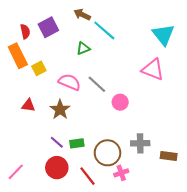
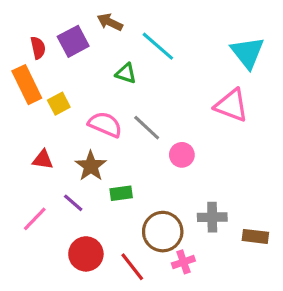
brown arrow: (82, 15) -> (110, 22), moved
green triangle: (83, 48) -> (126, 73), turned 40
purple line: (57, 142) -> (73, 203), moved
green rectangle: (77, 143) -> (121, 193), moved
pink line: (16, 172) -> (35, 219), moved

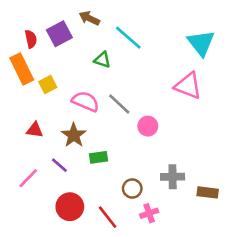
brown circle: (163, 232) -> (132, 189), size x0.6

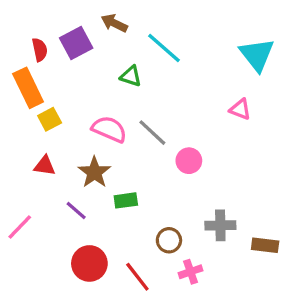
yellow square: (48, 85) -> (50, 119), moved
pink triangle: (188, 86) -> (240, 109), size x0.6
pink line: (28, 178) -> (20, 227), moved

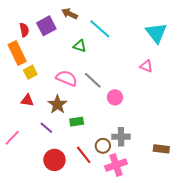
gray cross: (220, 225) -> (121, 137), moved
pink cross: (191, 272) -> (116, 165), size x1.5
red line: (137, 277) -> (84, 155), moved

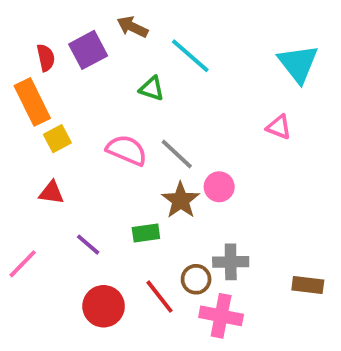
brown star: (57, 104) -> (181, 200), moved
pink cross: (116, 165) -> (221, 316), turned 30

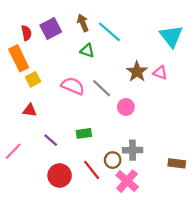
brown arrow: (132, 27) -> (83, 23), moved, turned 42
brown star: (181, 200) -> (137, 72), moved
pink cross: (221, 316) -> (127, 181), turned 30

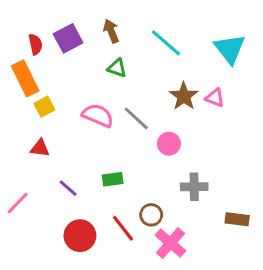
cyan line: (109, 32) -> (166, 43), moved
gray cross: (133, 150) -> (194, 187), moved

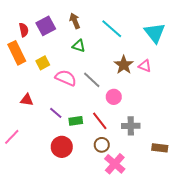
yellow square: (44, 107) -> (43, 63), moved
purple line: (68, 188) -> (56, 113), moved
red line: (123, 228) -> (100, 121), moved
red circle: (80, 236) -> (62, 147), moved

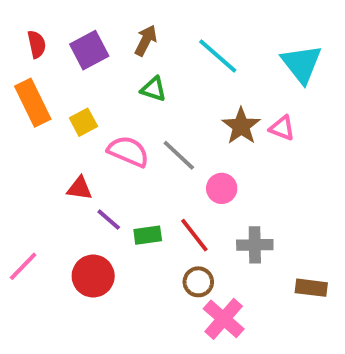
brown arrow: (75, 21) -> (146, 40), turned 49
red semicircle: (24, 30) -> (37, 44), moved
red triangle: (27, 100) -> (80, 188), moved
red circle: (62, 147) -> (93, 276), moved

